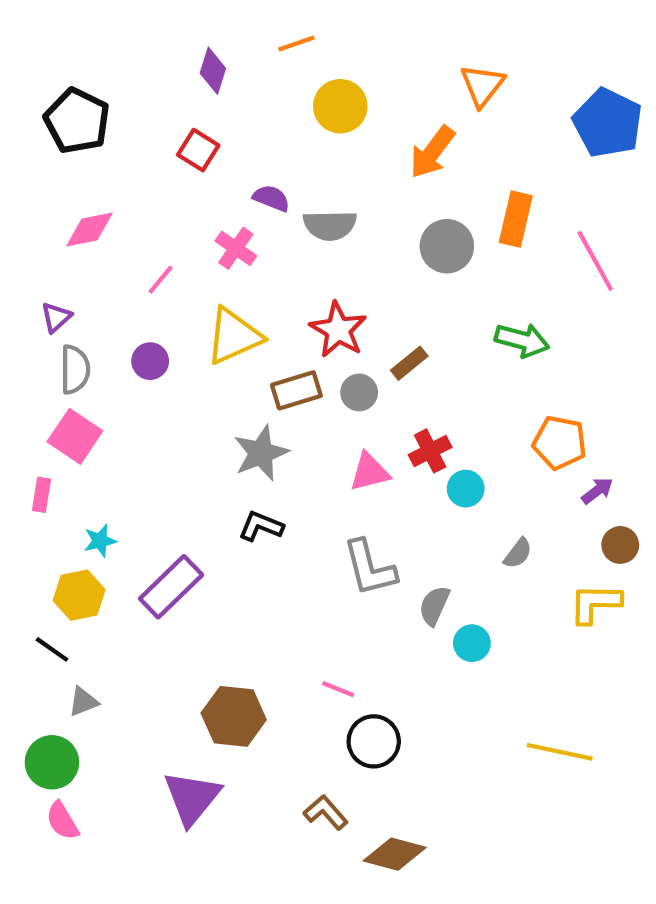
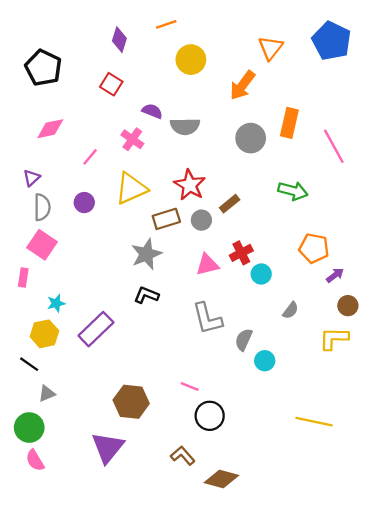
blue pentagon: (608, 123) -> (332, 41), moved

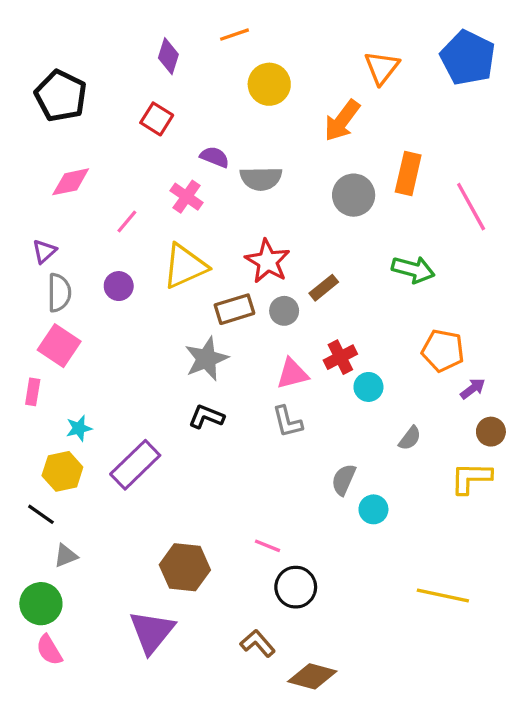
gray L-shape: (207, 319) -> (287, 422), moved, size x0.7

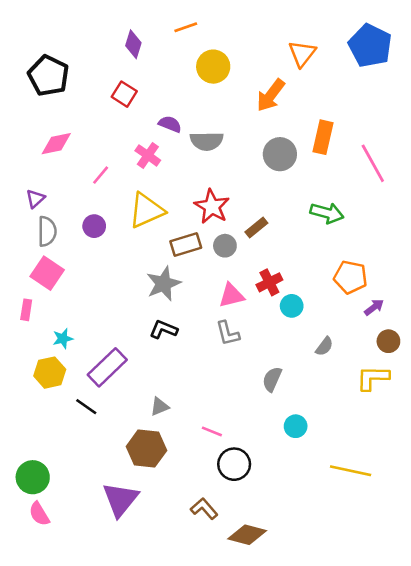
cyan circle: (373, 509) -> (296, 426), moved
black line: (41, 514) -> (86, 407), moved
gray triangle: (66, 556) -> (160, 407), moved

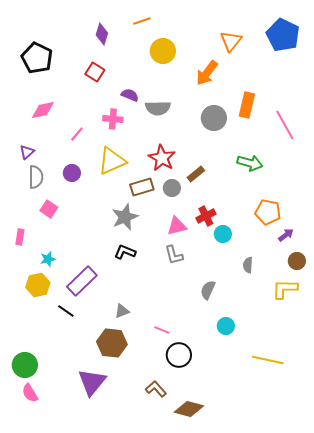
pink cross: (148, 155) -> (113, 119), turned -30
pink square: (47, 273) -> (49, 209), moved, size x0.7
gray semicircle: (324, 346) -> (248, 265), turned 147

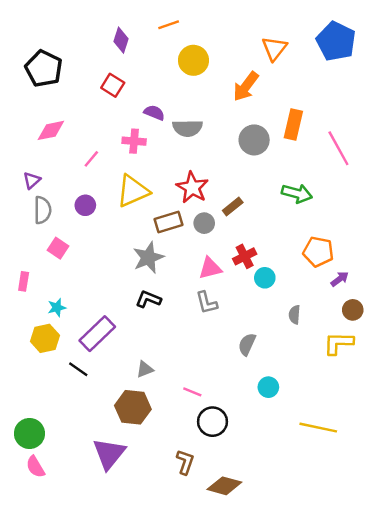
brown L-shape: (156, 389) -> (185, 462), turned 60

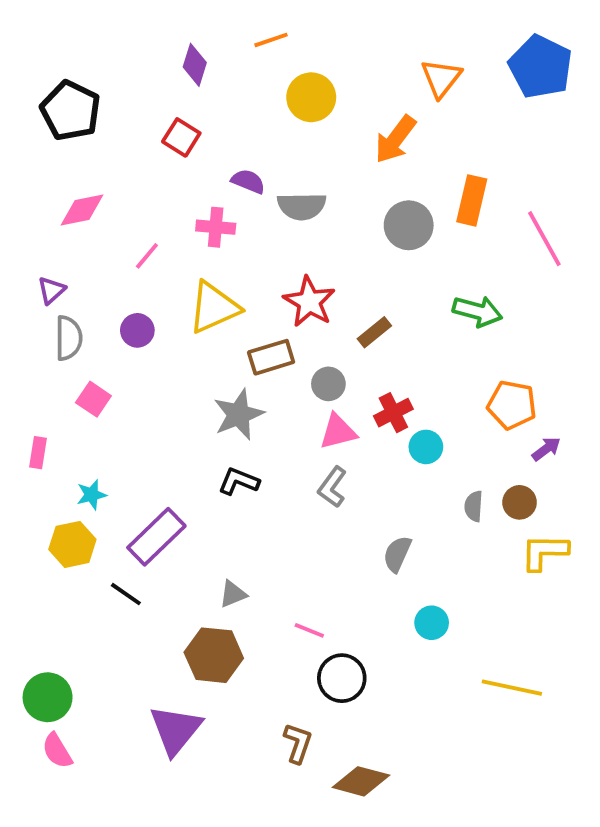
gray circle: (204, 223) -> (328, 384), moved
gray L-shape: (207, 303) -> (332, 487), turned 50
brown circle: (353, 310) -> (520, 502), moved

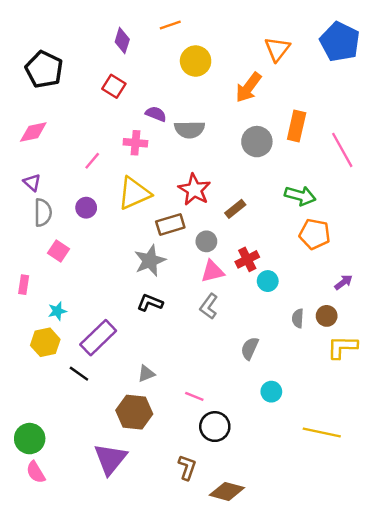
pink diamond: (82, 210) -> (33, 132), moved
purple triangle: (51, 290) -> (32, 182), turned -36
orange pentagon: (512, 405) -> (315, 234), moved

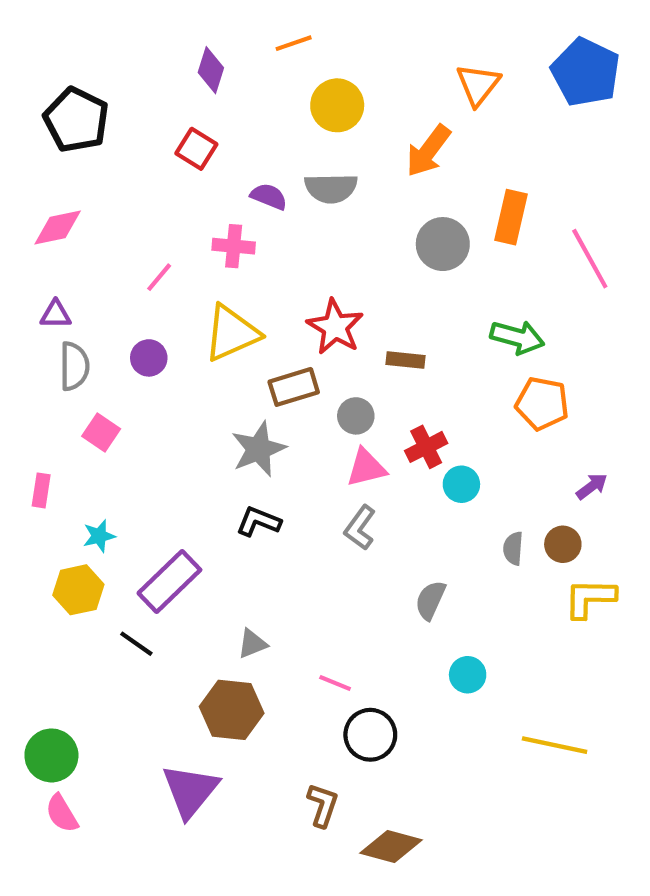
gray semicircle: (190, 130) -> (331, 188), moved
purple triangle: (32, 182) -> (56, 314), turned -42
brown rectangle: (235, 209) -> (406, 360), turned 45

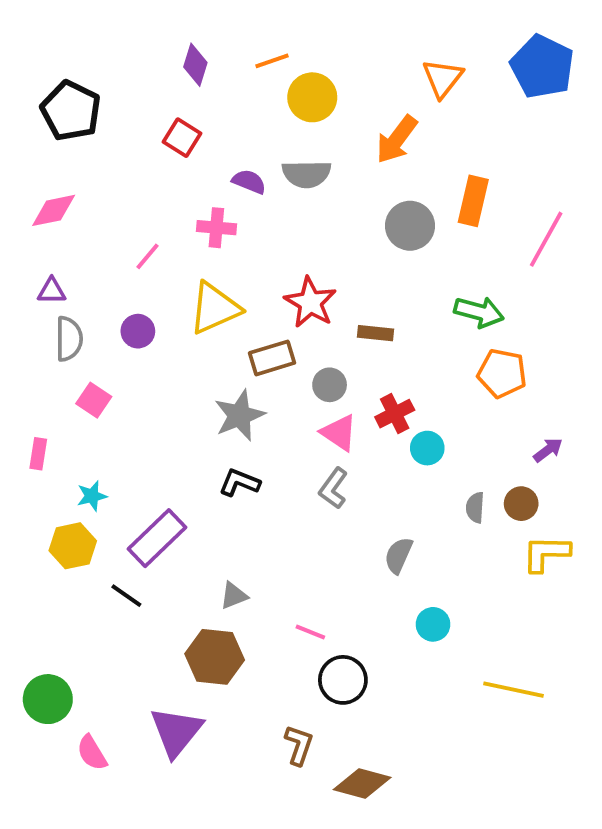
orange line: (294, 43) -> (272, 61), moved
pink line: (590, 259) -> (546, 239), turned 58
pink triangle: (366, 468) -> (339, 433), turned 48
pink semicircle: (62, 813) -> (92, 753), moved

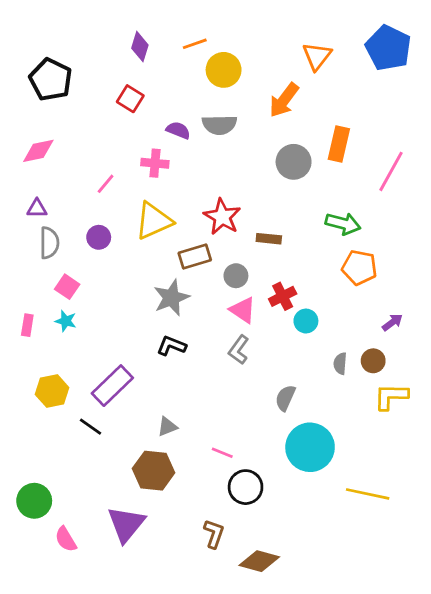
cyan star: (92, 496) -> (66, 321), moved, turned 30
cyan circle: (433, 624) -> (310, 447), size x2.0

